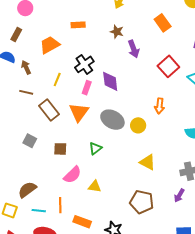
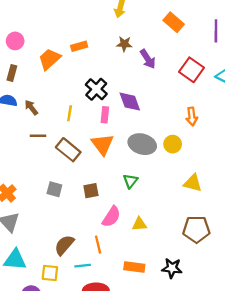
orange trapezoid: (50, 45) -> (49, 59), moved
orange line: (60, 205) -> (98, 245), moved

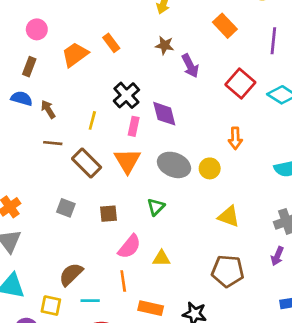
orange rectangle: (79, 46) -> (111, 43), turned 63
orange line: (98, 245) -> (123, 281), moved

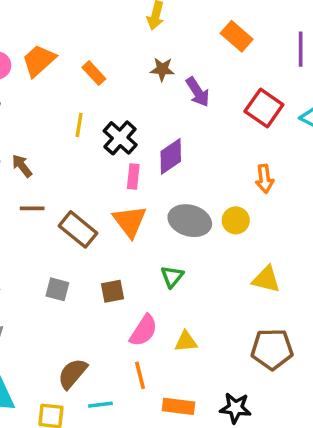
orange trapezoid: (75, 55) -> (39, 61), moved
purple diamond: (164, 114) -> (171, 156), turned 76
yellow line: (92, 120) -> (79, 125), moved

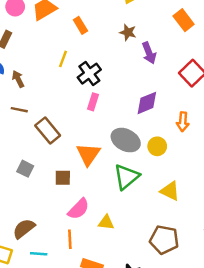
purple diamond: (171, 156) -> (147, 103), moved
orange triangle: (130, 221) -> (88, 154), moved
green triangle: (172, 276) -> (126, 177), moved, size x1.6

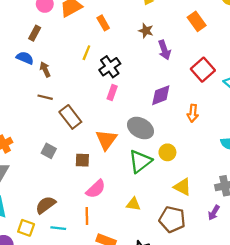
yellow circle: (157, 146) -> (167, 152), moved
yellow triangle: (170, 191) -> (183, 187), moved
yellow triangle: (106, 222) -> (133, 204), moved

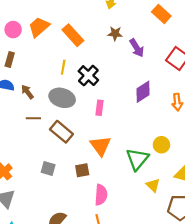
orange rectangle: (103, 23) -> (73, 35), size x1.5
pink rectangle: (112, 92) -> (99, 108), moved
gray ellipse: (140, 128) -> (62, 98), moved
pink semicircle: (96, 189) -> (101, 195), turned -30
yellow triangle: (133, 204) -> (153, 185), moved, turned 48

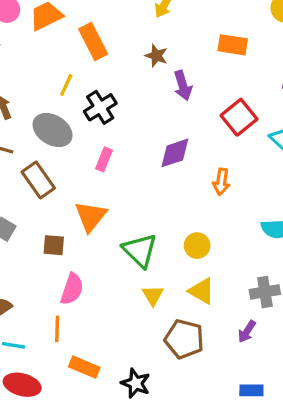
orange rectangle: (161, 14) -> (233, 45), turned -48
yellow circle: (161, 145) -> (197, 246), moved
green triangle: (137, 159) -> (140, 250), turned -40

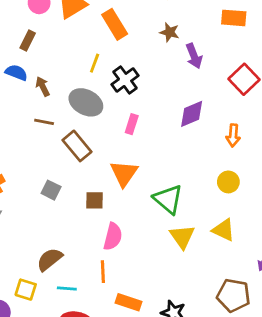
yellow circle: (197, 246) -> (228, 182), moved
yellow triangle: (153, 295) -> (182, 237), size x1.4
brown pentagon: (184, 339) -> (234, 295), moved

